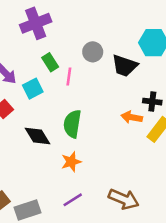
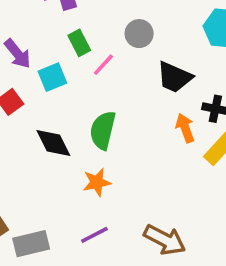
black trapezoid: (125, 66) -> (175, 77), moved
pink line: (69, 77) -> (103, 65), turned 30
orange arrow: (132, 117) -> (185, 128), turned 54

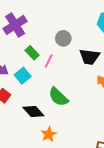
green semicircle: (103, 130) -> (58, 97), turned -45
orange star: (97, 182) -> (49, 134), moved

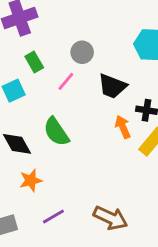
pink line: (49, 61) -> (66, 81), moved

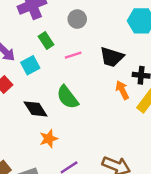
gray circle: (82, 52) -> (77, 19), moved
pink line: (66, 81) -> (73, 55), turned 35

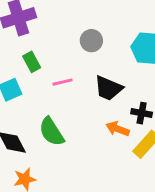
gray circle: (77, 19) -> (91, 41), moved
orange arrow: (122, 90) -> (118, 129), turned -48

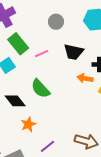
green rectangle: (32, 62) -> (18, 44), size x1.5

